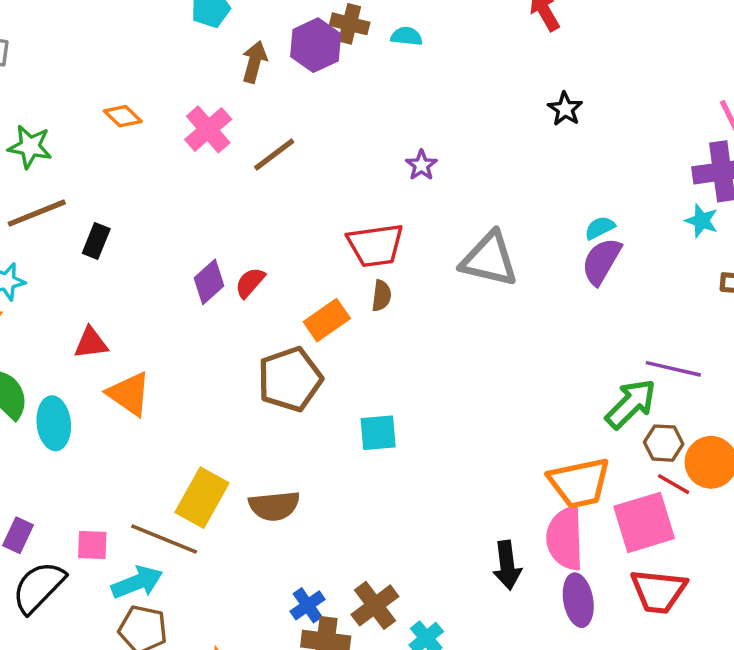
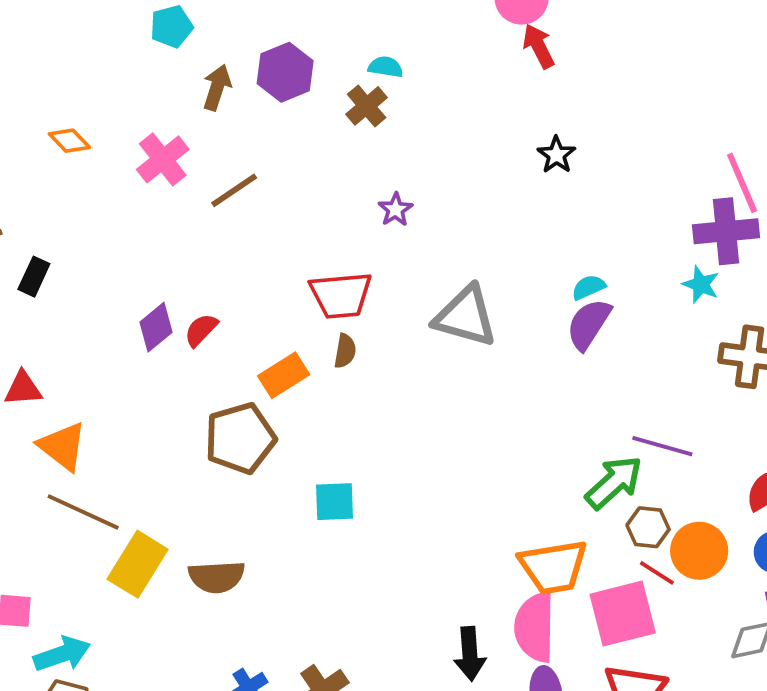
brown cross: (350, 24) -> (367, 106), moved, turned 33
brown line: (164, 539) -> (83, 512), moved

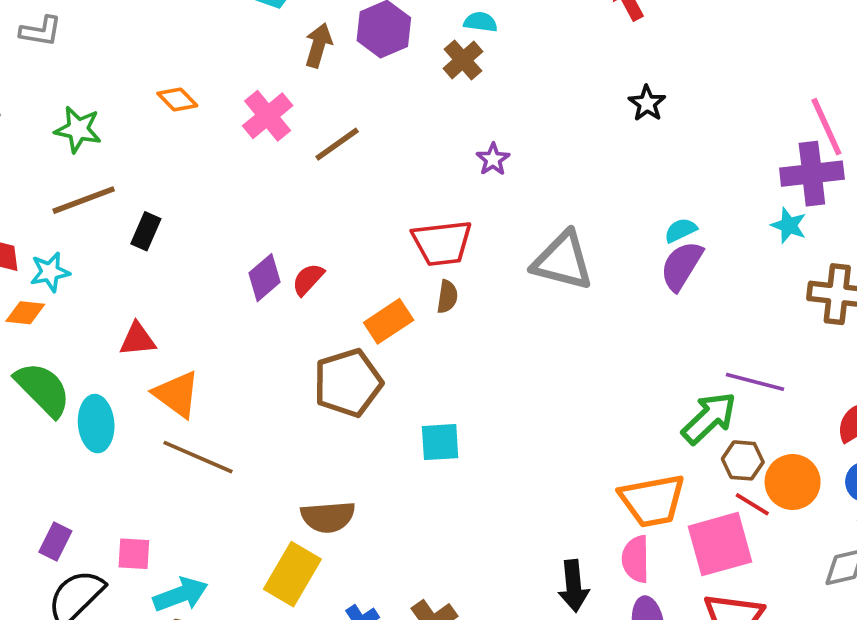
yellow rectangle: (138, 564) -> (292, 574), moved
pink semicircle: (535, 627) -> (636, 559), size x0.7

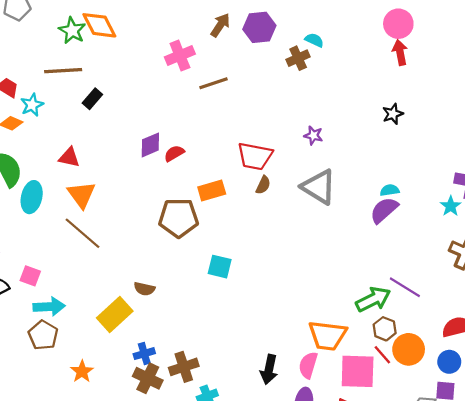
orange diamond: (177, 99) -> (99, 25), moved, size x1.6
purple star: (493, 159) -> (313, 135), moved, turned 30
cyan star: (50, 272) -> (32, 105), turned -30
brown semicircle: (447, 297) -> (263, 185), moved
brown semicircle: (328, 517) -> (144, 289), size x0.7

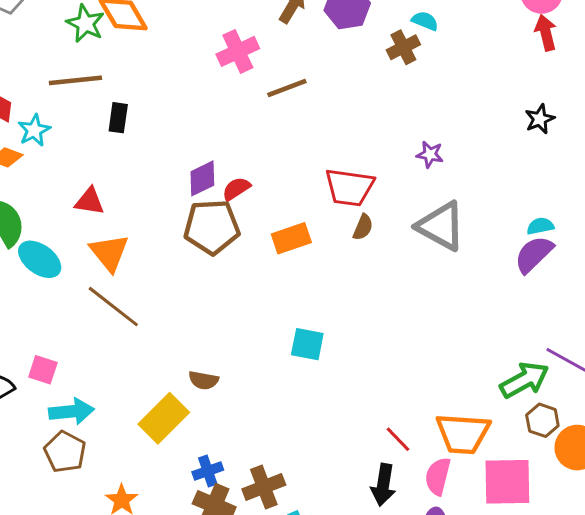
black rectangle: (92, 99) -> (118, 118), turned -30
cyan ellipse: (32, 197) -> (40, 259), turned -64
brown pentagon: (179, 218) -> (212, 227), moved
red line: (382, 355) -> (398, 439), moved

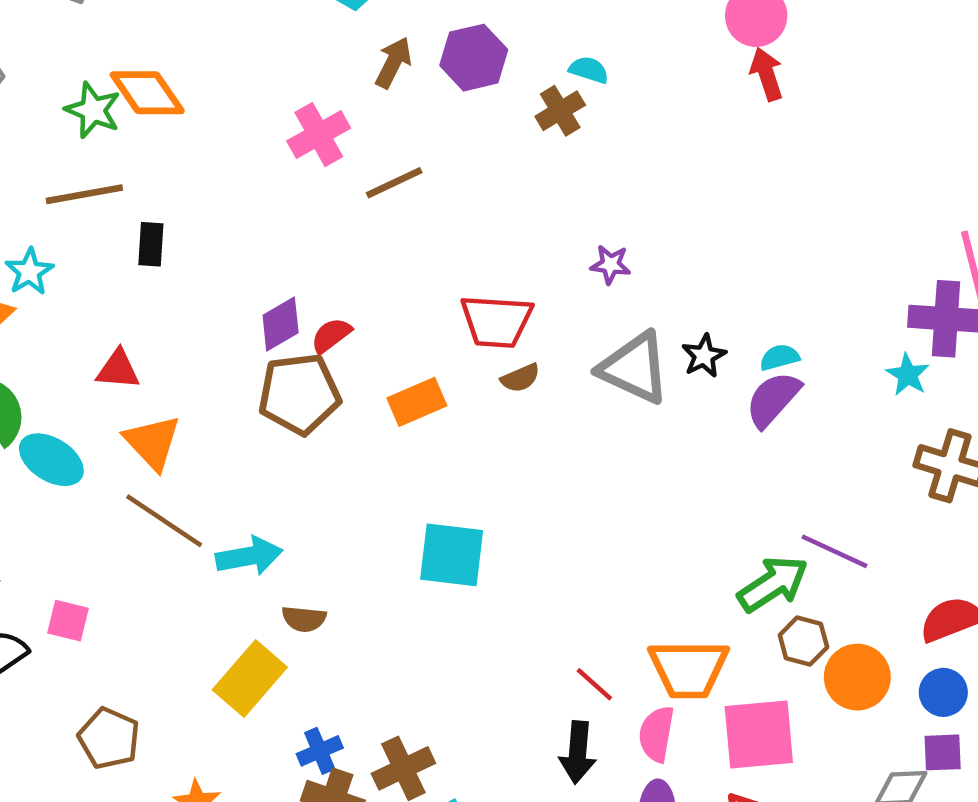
black star: (540, 119) -> (704, 356), moved
brown semicircle: (363, 227) -> (520, 378), turned 48
cyan square: (307, 344) -> (452, 555), size x1.4
cyan arrow: (71, 411) -> (249, 556), moved

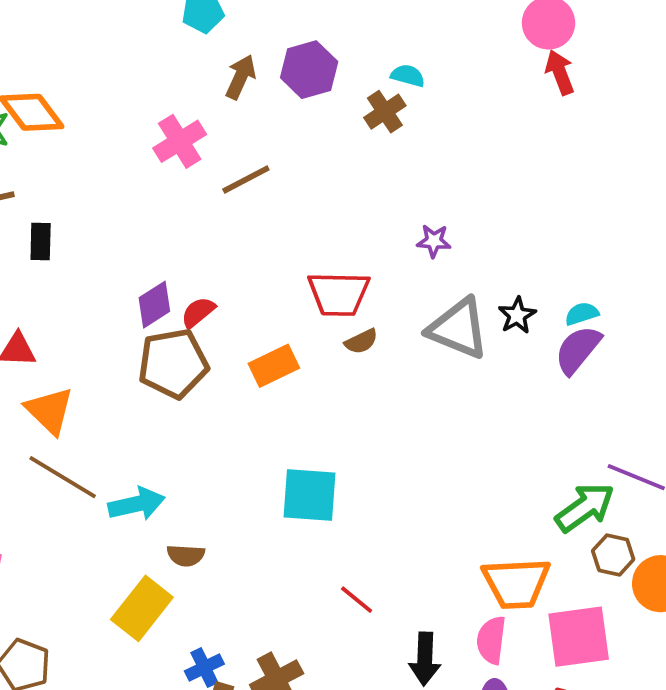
red line: (594, 684) -> (357, 600), moved

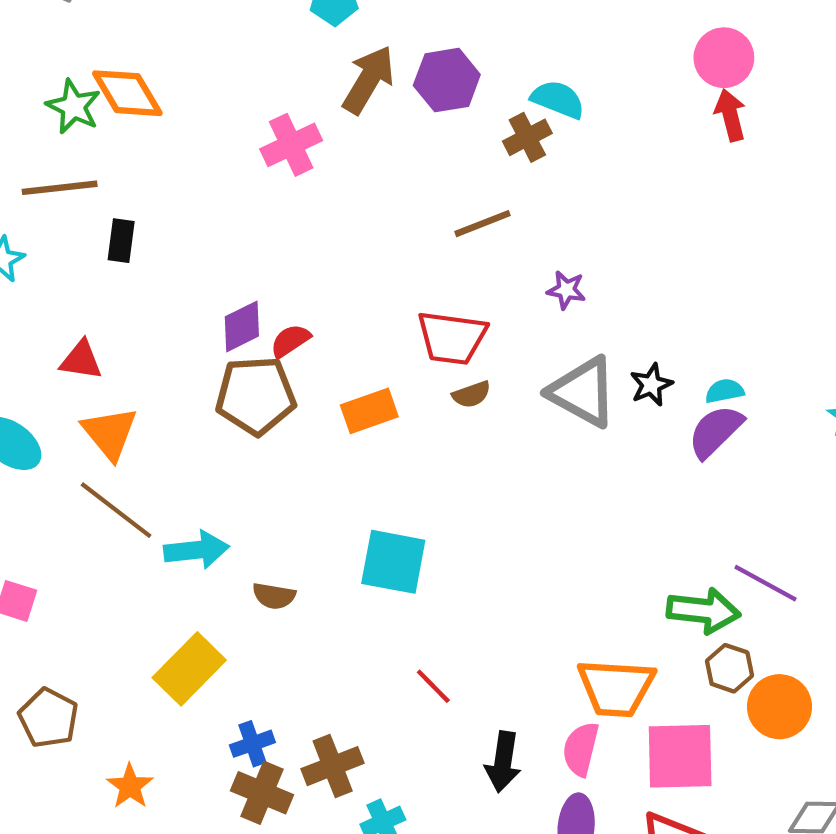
cyan semicircle: (408, 76) -> (558, 99), size x1.4
brown arrow: (241, 77) -> (368, 80), size x1.4
brown line: (246, 180) -> (483, 224), moved
green arrow: (585, 507) -> (703, 611), turned 36
brown semicircle: (186, 555) -> (274, 596), moved

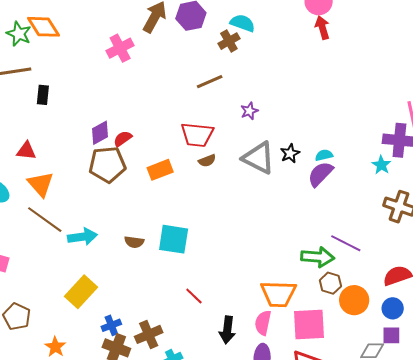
purple star: (566, 290) -> (249, 111), turned -30
brown semicircle: (274, 596) -> (134, 242), moved

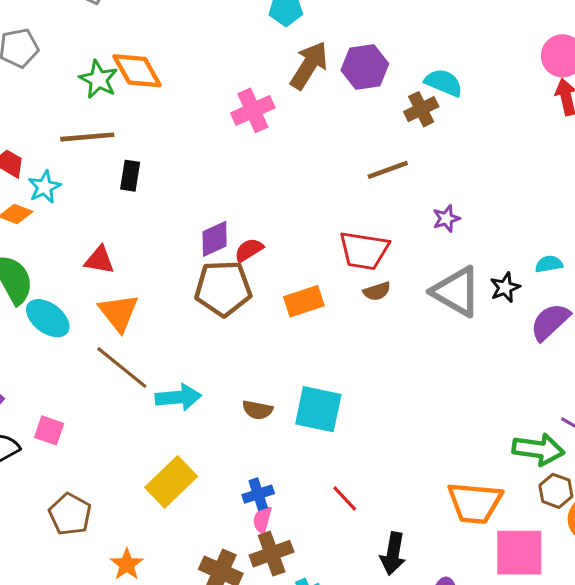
cyan semicircle: (324, 155) -> (549, 264), moved
pink semicircle: (263, 323) -> (262, 520), moved, size x0.7
blue cross: (111, 325) -> (258, 494), moved

